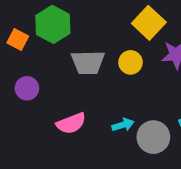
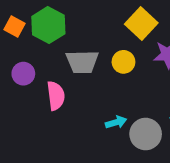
orange square: (18, 40) -> (15, 27), moved
purple circle: (27, 88) -> (23, 74), moved
pink semicircle: (71, 123) -> (56, 96), moved, turned -76

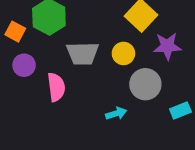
orange square: (15, 27) -> (15, 32), moved
gray circle: (146, 134) -> (145, 84), moved

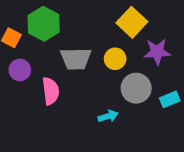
cyan rectangle: (180, 111) -> (170, 99), moved

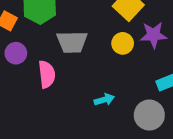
yellow circle: (115, 59) -> (123, 43), moved
gray circle: (136, 88) -> (149, 115), moved

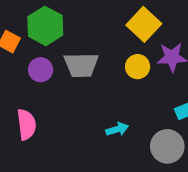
purple circle: (16, 53) -> (41, 70), moved
pink semicircle: (47, 74) -> (26, 124), moved

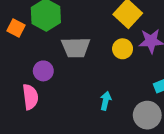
purple circle: (41, 70) -> (43, 71), moved
cyan arrow: (117, 129) -> (106, 101), turned -60

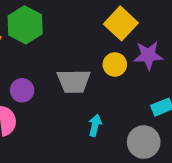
gray trapezoid: (76, 48) -> (74, 81), moved

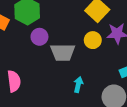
purple circle: (22, 90) -> (39, 37), moved

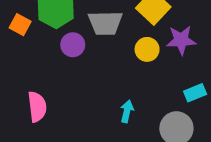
gray trapezoid: (63, 52) -> (105, 23), moved

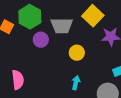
yellow circle: (147, 49) -> (77, 53), moved

